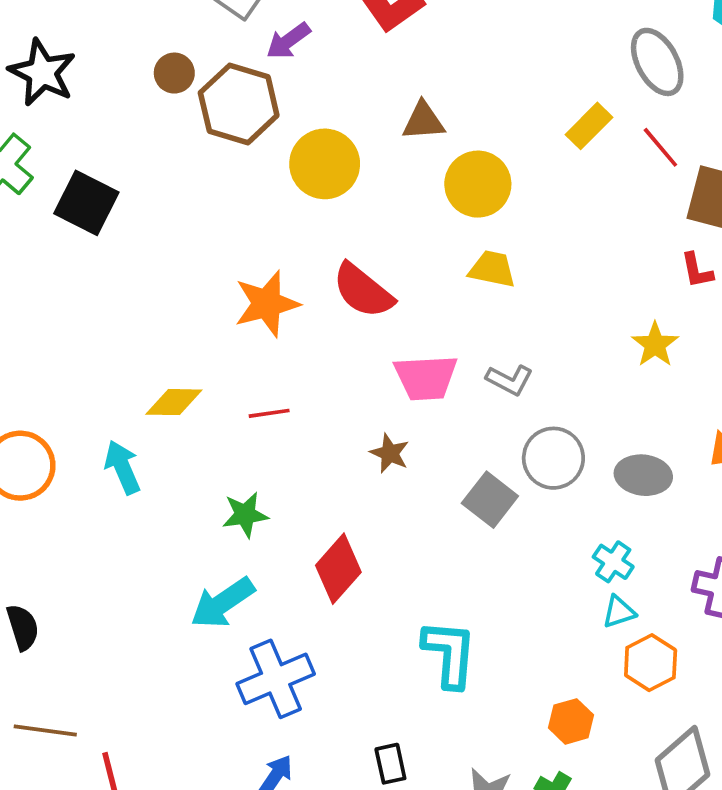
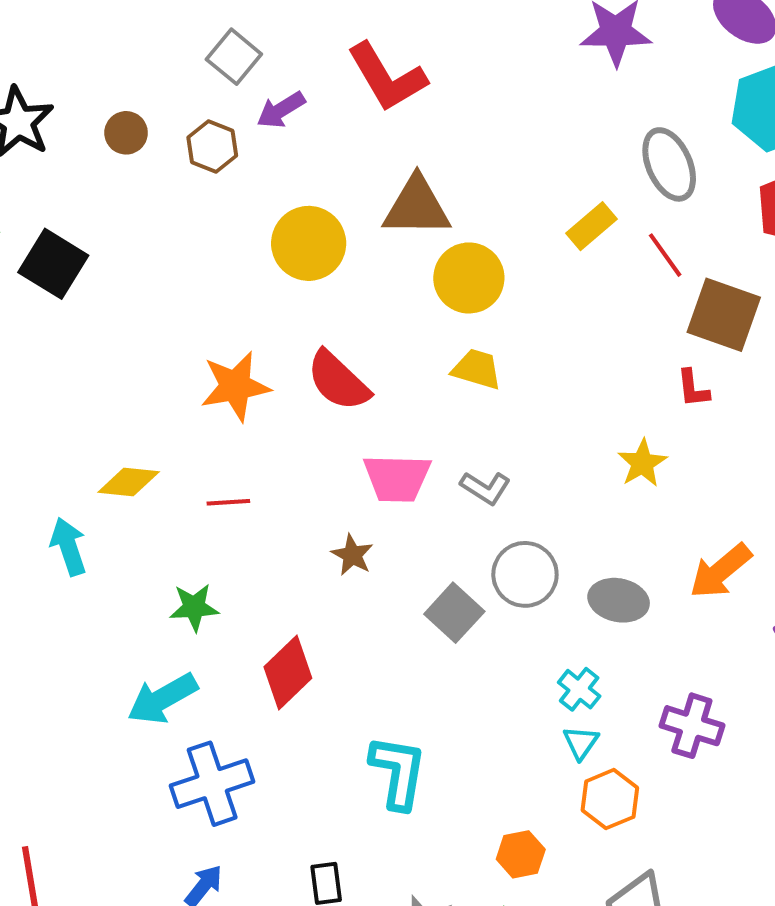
brown circle: (174, 73) -> (126, 133), moved
brown hexagon: (239, 104) -> (212, 146), moved, size x0.6
brown triangle: (423, 121) -> (417, 207), size x1.5
cyan triangle: (619, 612) -> (581, 743), turned -42

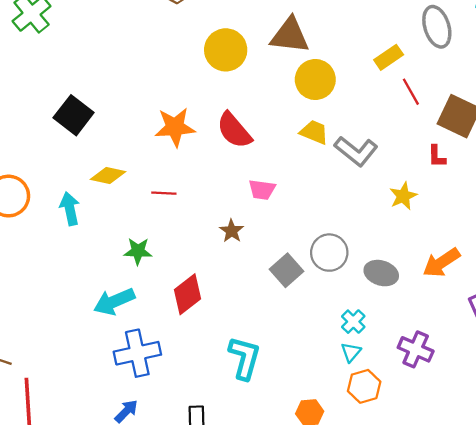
red line: (665, 255) -> (411, 92), moved
black square: (53, 264) -> (74, 115), moved
pink trapezoid: (397, 478) -> (262, 190), size x0.7
gray L-shape: (485, 488) -> (356, 151), moved, size x1.5

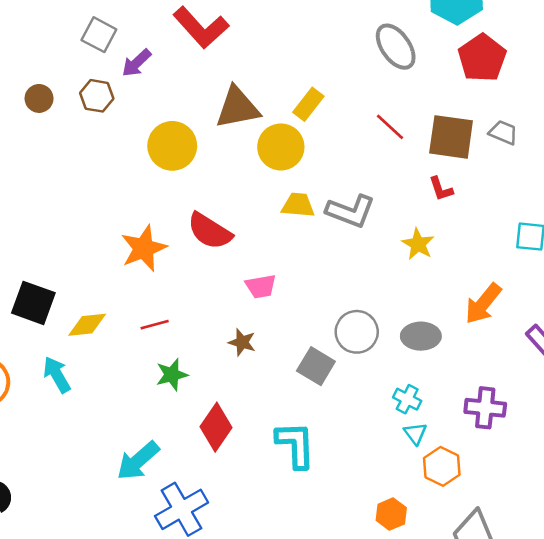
yellow rectangle: (389, 57) -> (308, 104), moved
black square: (74, 115) -> (33, 303), moved
green star: (138, 251) -> (172, 375), moved
cyan L-shape: (244, 358) -> (295, 445), moved

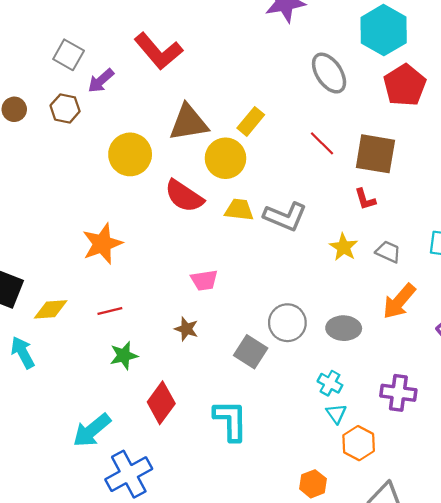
gray trapezoid: (503, 133) -> (388, 252), moved
red semicircle: (210, 231) -> (184, 196), moved

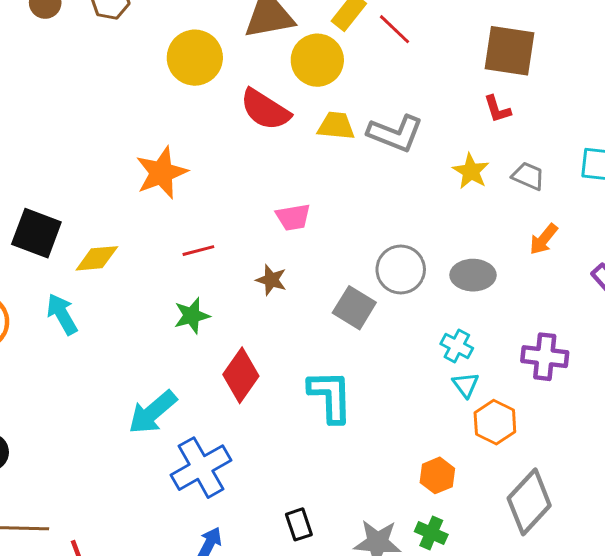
red line: (322, 143) -> (395, 29), moved
orange arrow: (399, 301) -> (544, 239), size x0.7
red line: (110, 311) -> (198, 251), moved

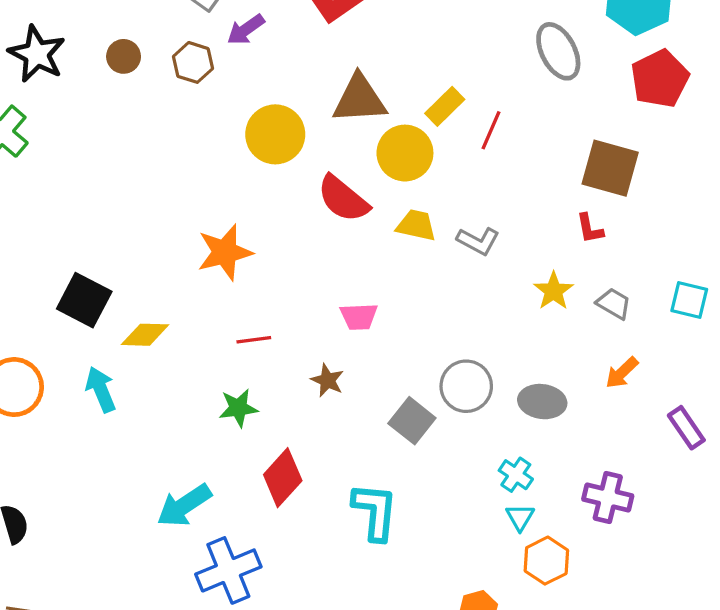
red line: (395, 29) -> (491, 130), turned 63
gray L-shape: (395, 133) -> (478, 241), size x0.7

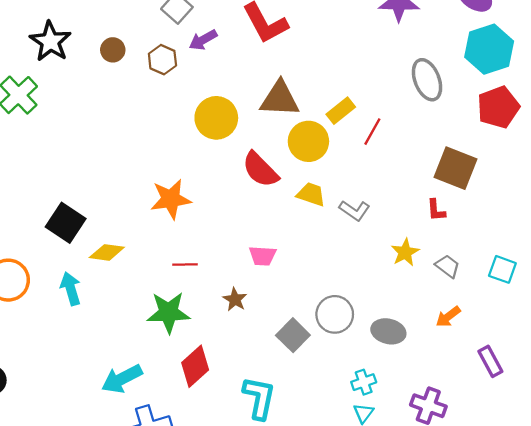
green star: (238, 408) -> (168, 313), size x1.5
cyan cross: (516, 475) -> (364, 382), turned 30

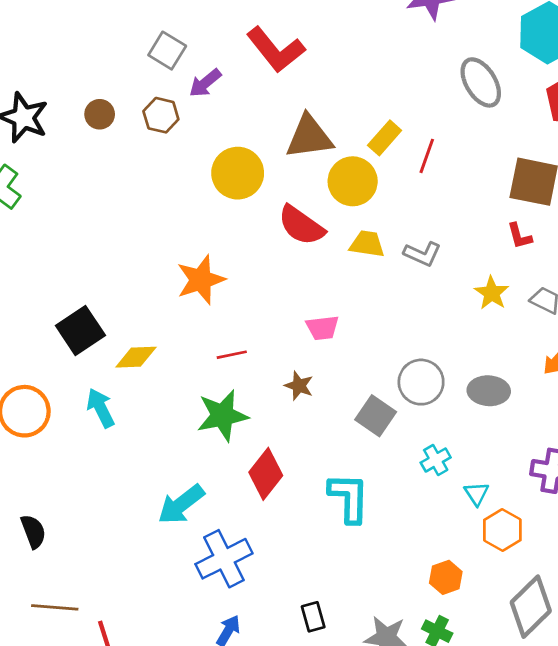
black square: (66, 223) -> (80, 331), turned 33
cyan cross: (364, 382) -> (436, 460), moved

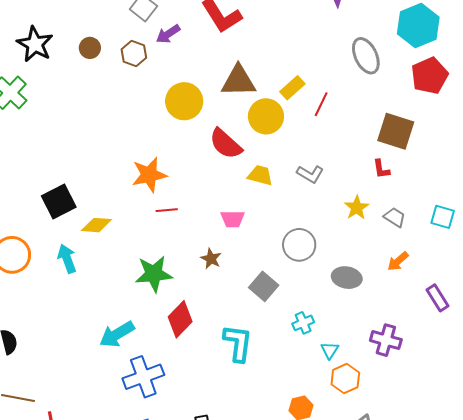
yellow trapezoid: (367, 244) -> (260, 175), moved
red line: (232, 355) -> (167, 210), moved
gray circle: (421, 382) -> (299, 245), moved

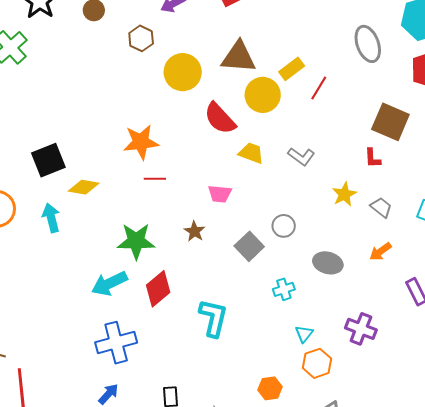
brown hexagon: (134, 54) -> (141, 38), moved
gray circle: (299, 245) -> (284, 226), size x0.7
gray square: (264, 286) -> (249, 246), moved
cyan cross: (303, 323) -> (284, 289), moved
cyan arrow: (117, 334) -> (109, 283), moved

